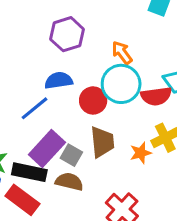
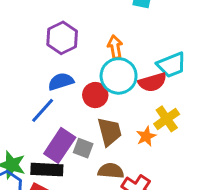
orange arrow: (122, 53) -> (115, 47), turned 35
brown semicircle: (69, 182) -> (111, 171), moved

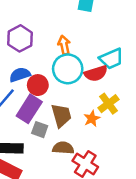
red circle: (95, 95) -> (38, 85), moved
purple rectangle: (60, 145) -> (29, 109), moved

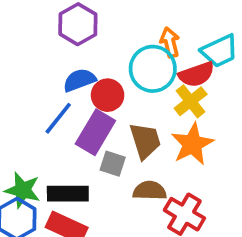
orange arrow: (64, 45) -> (170, 42), moved
yellow cross: (108, 104) -> (191, 101), moved
orange star: (92, 119) -> (192, 144), size x1.6

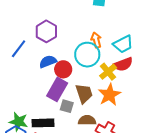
red semicircle: (196, 74) -> (123, 64), moved
blue line: (58, 118) -> (19, 49), moved

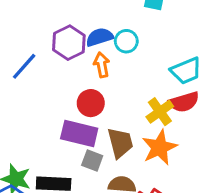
orange arrow: (96, 40) -> (102, 65), moved
cyan circle: (87, 55) -> (126, 41), moved, size x0.6
blue semicircle: (48, 62) -> (100, 37), moved
purple rectangle: (57, 89) -> (79, 134), turned 70

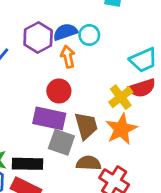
gray square: (92, 160) -> (61, 142), size x1.4

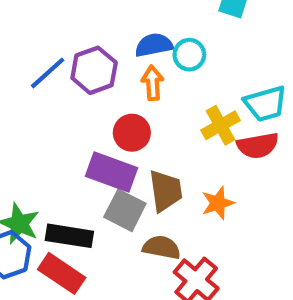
purple hexagon: (38, 38) -> (94, 70), moved
yellow cross: (121, 97) -> (221, 125), moved
orange star: (121, 129) -> (218, 203), size x0.7

